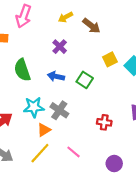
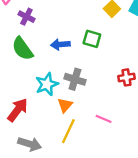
purple cross: (60, 47) -> (26, 17), moved

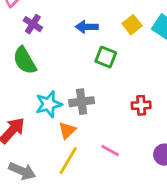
blue arrow: (60, 44) -> (87, 27), moved
gray cross: (75, 79) -> (82, 102), turned -30

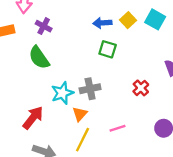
blue arrow: (87, 27) -> (102, 23), moved
red cross: (141, 105) -> (141, 88), turned -35
pink line: (110, 150) -> (117, 128), turned -42

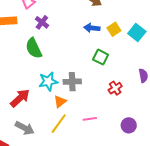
green square: (108, 49) -> (101, 57), moved

